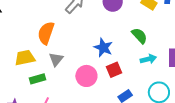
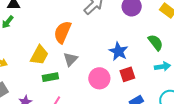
yellow trapezoid: (25, 58) -> (39, 55), turned 125

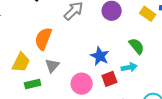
cyan arrow: (162, 67) -> (129, 67), moved

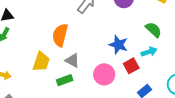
gray triangle: (52, 65) -> (72, 60), turned -35
green rectangle: (33, 84) -> (65, 80), moved

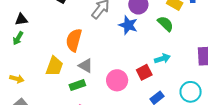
green semicircle: (153, 30) -> (165, 24), moved
blue star: (118, 45) -> (128, 25), moved

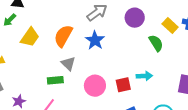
blue star: (128, 25) -> (95, 40), moved
yellow trapezoid: (54, 66) -> (30, 37), moved

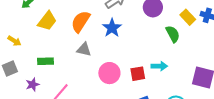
gray triangle: (68, 64) -> (84, 50), turned -35
green rectangle: (55, 80) -> (46, 61), moved

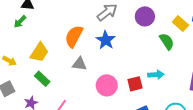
yellow trapezoid: (47, 21) -> (39, 52), moved
green rectangle: (46, 61) -> (42, 79), turned 49

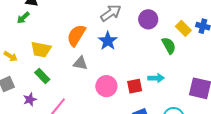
yellow trapezoid: (39, 52) -> (41, 50), turned 65

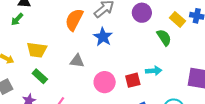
orange semicircle: (76, 35) -> (74, 20), moved

